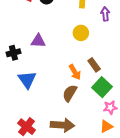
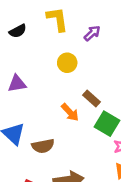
purple arrow: (105, 14) -> (92, 33), turned 64
brown semicircle: (70, 93) -> (43, 146), moved, turned -120

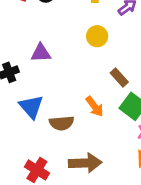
orange arrow: (70, 112) -> (95, 106), moved

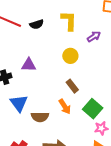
brown rectangle: (119, 77) -> (72, 86), moved

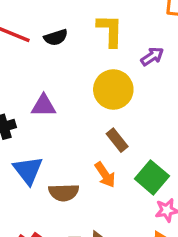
yellow circle: (70, 56) -> (113, 89), size x1.5

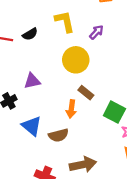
orange arrow: (105, 175) -> (71, 109), moved, turned 54

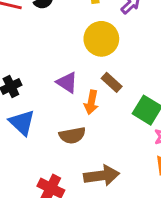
purple triangle: (32, 81) -> (67, 82), moved, turned 42
blue triangle: (32, 126) -> (22, 123), moved

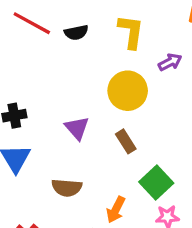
orange arrow: (91, 102) -> (116, 210), moved

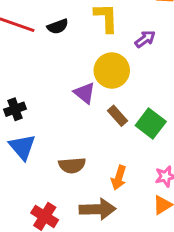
purple triangle: (77, 128) -> (85, 93), moved
green square: (156, 182) -> (151, 123), moved

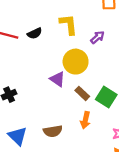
blue triangle: (22, 147) -> (18, 136), moved
orange arrow: (119, 178) -> (85, 120), moved

